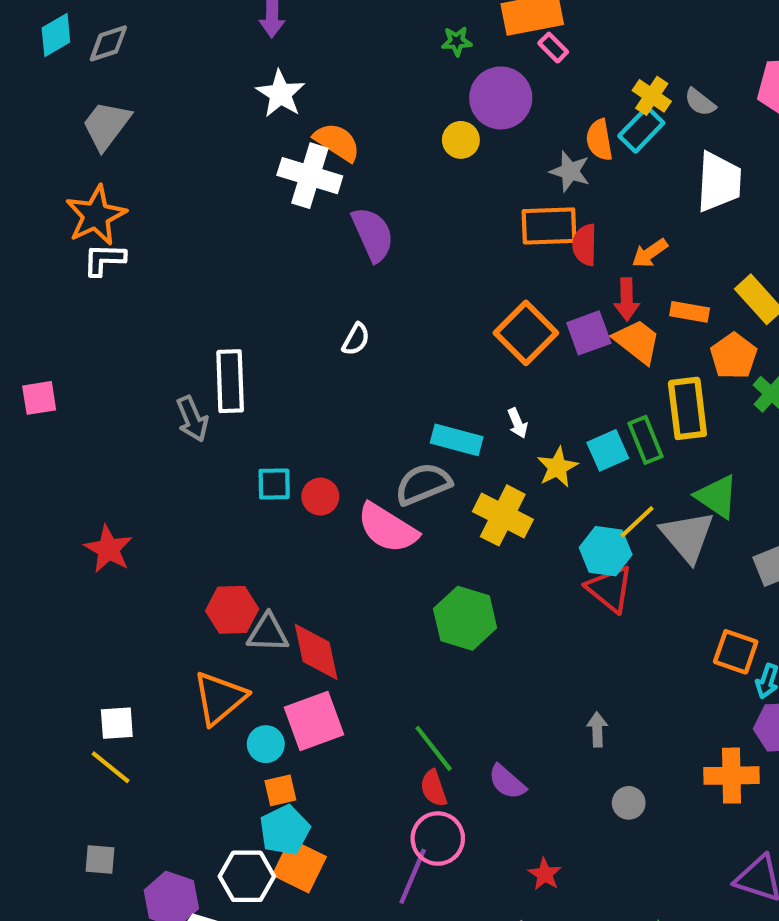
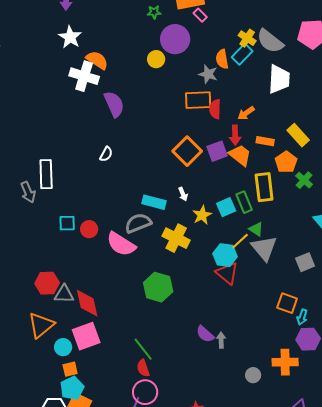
gray semicircle: (700, 102) -> (270, 41), size x1.8
green triangle: (717, 497) -> (256, 229), moved, size x0.7
purple semicircle: (507, 782) -> (205, 334), moved
gray circle: (629, 803) -> (253, 375), moved

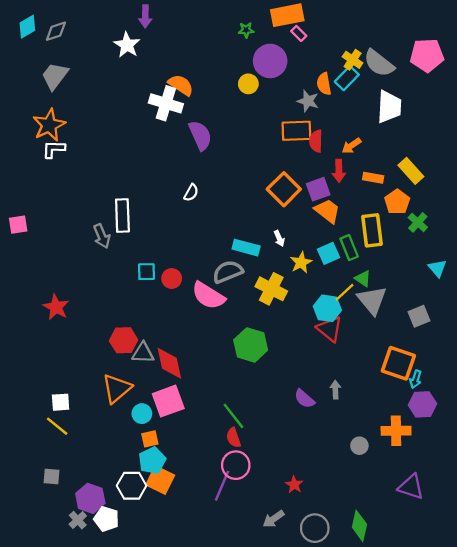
white star: (70, 37) -> (127, 45), moved
orange trapezoid: (240, 155) -> (327, 211), moved
orange square: (287, 303) -> (398, 363), size x1.4
gray arrow: (221, 340) -> (335, 390), moved

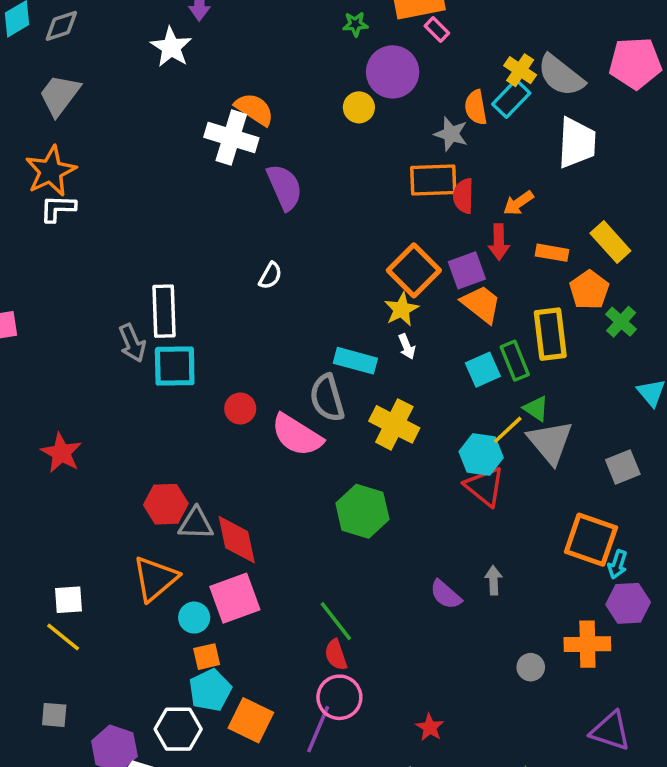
yellow star: (301, 262) -> (401, 309), moved
cyan square: (146, 272) -> (175, 366), moved, size x1.5
gray semicircle: (228, 272) -> (327, 398), turned -84
orange square: (160, 480) -> (251, 720), moved

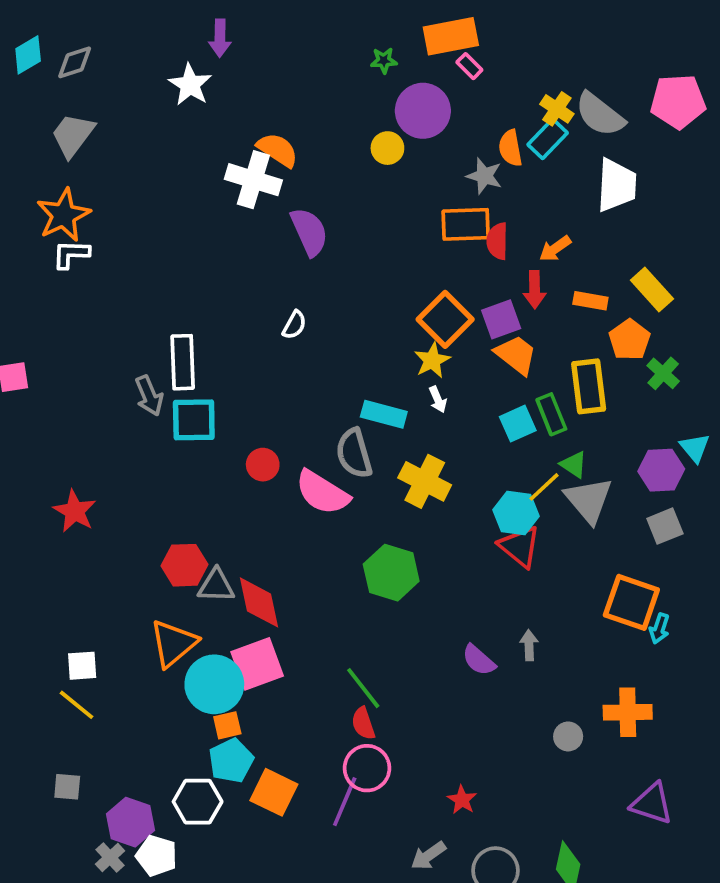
purple hexagon: (628, 603) -> (661, 470), moved
cyan circle: (194, 618) -> (214, 684), size x1.8

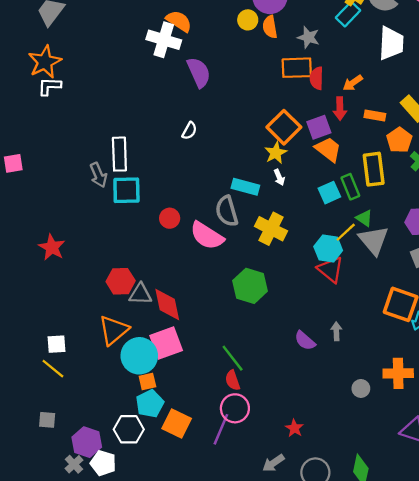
orange semicircle: (510, 148) -> (270, 27), moved

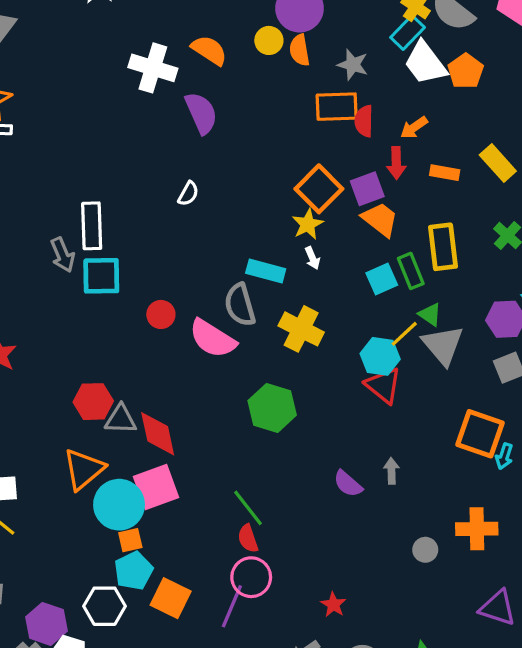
orange semicircle: (179, 21) -> (209, 50), moved
white trapezoid: (391, 43) -> (425, 63), moved, turned 140
orange pentagon: (399, 140) -> (466, 71), moved

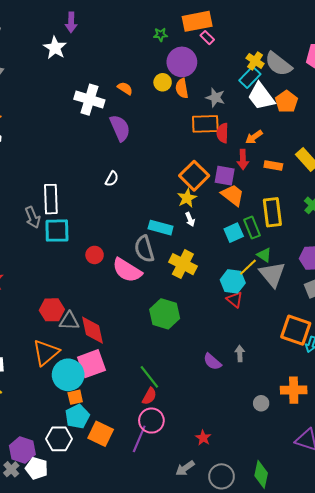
orange semicircle: (209, 50) -> (125, 88), size x0.7
purple square: (367, 189) -> (225, 176), turned 30
red triangle: (383, 385) -> (235, 300), size x0.7
red semicircle: (248, 539) -> (149, 396), turned -132

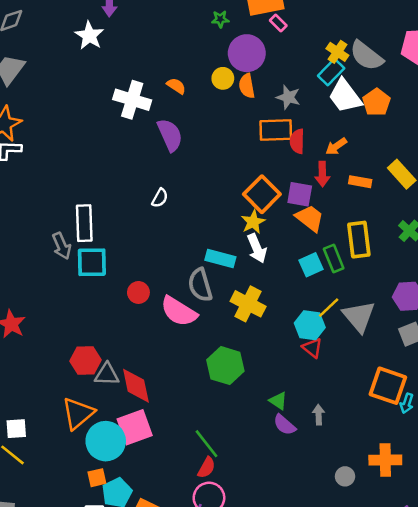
white arrow: (190, 219) -> (257, 248), size x1.6
green triangle: (264, 255) -> (278, 401), moved
orange square: (75, 397) -> (97, 478), moved

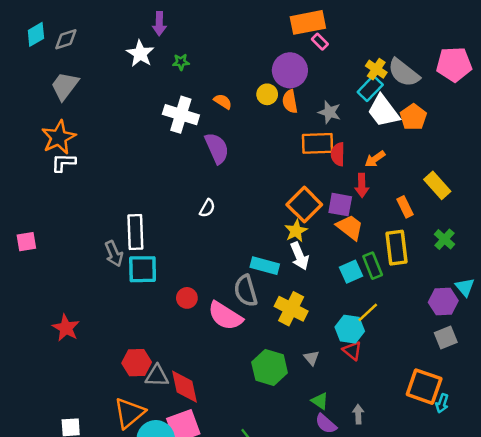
green star: (220, 19) -> (181, 62), moved
orange rectangle: (360, 182) -> (405, 207), moved, turned 54
gray triangle: (359, 316) -> (311, 358), moved, size x0.5

